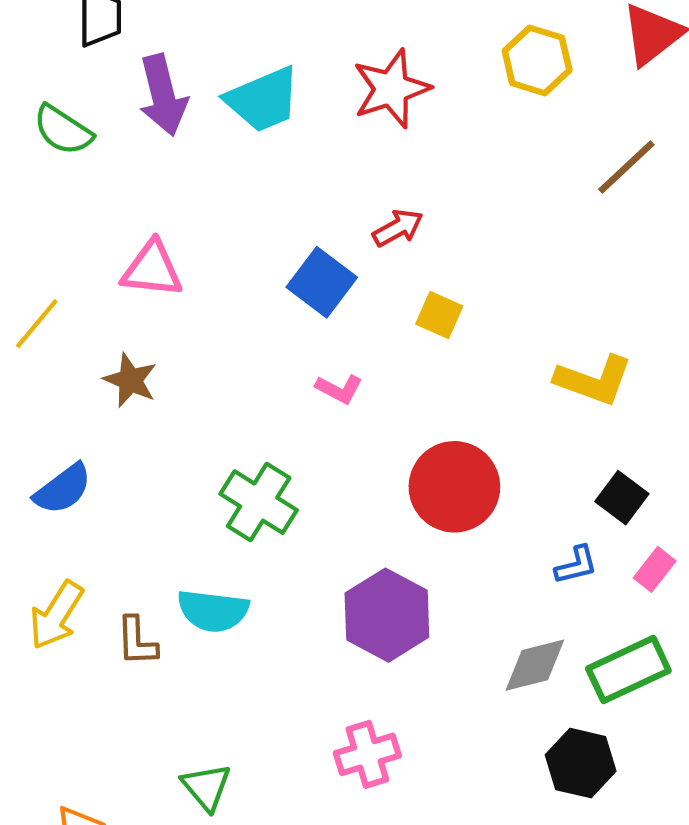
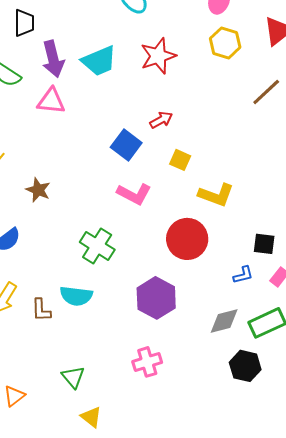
pink triangle: (152, 269) -> (51, 101), moved
yellow L-shape: (594, 380) -> (216, 195), moved
pink L-shape: (339, 389) -> (134, 194), size x1.6
black square: (622, 498) -> (264, 244), turned -30

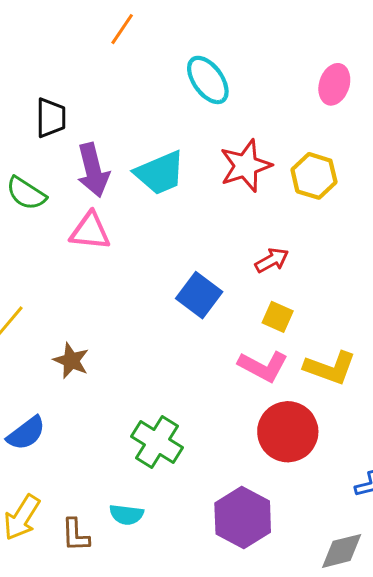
yellow hexagon: (225, 43) -> (314, 176), moved
red arrow: (161, 120) -> (272, 260), moved
pink L-shape: (134, 194) -> (263, 366), moved
cyan semicircle: (76, 296) -> (126, 515), size x0.7

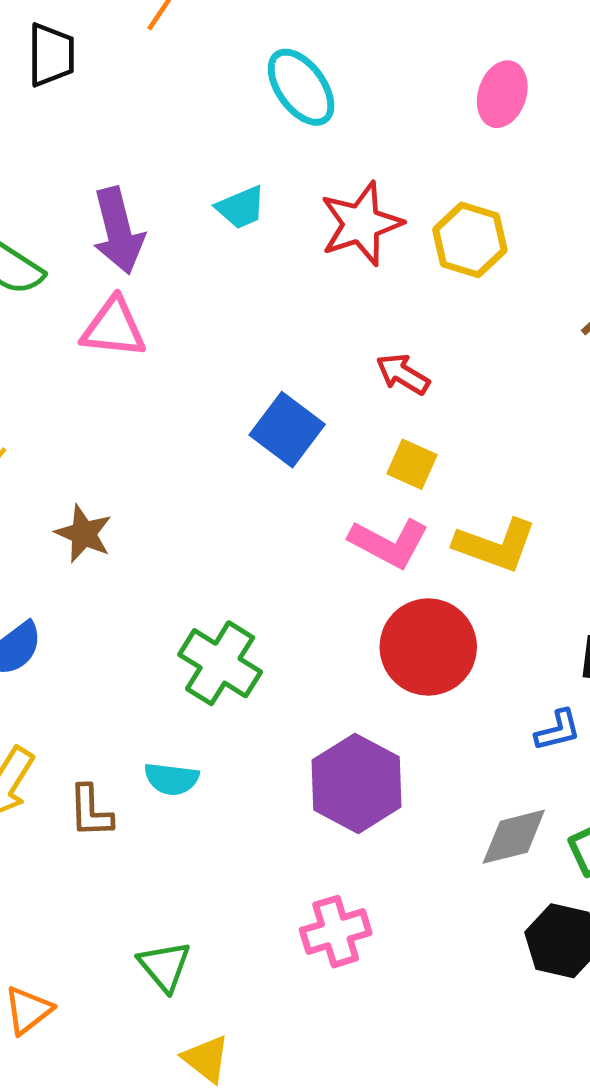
black trapezoid: (51, 118) -> (51, 55), moved
cyan trapezoid: (160, 173) -> (241, 208), moved, size x0.6
red arrow: (272, 260) -> (403, 374), turned -120

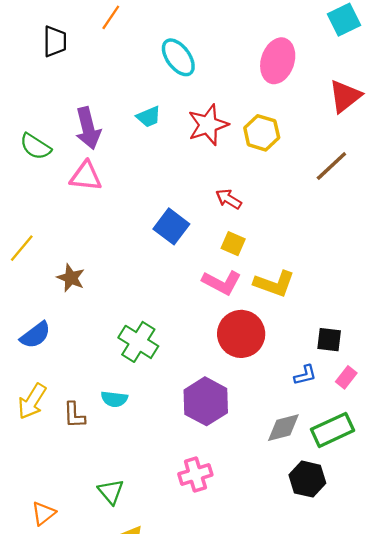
pink ellipse: (502, 94) -> (278, 61), size x1.4

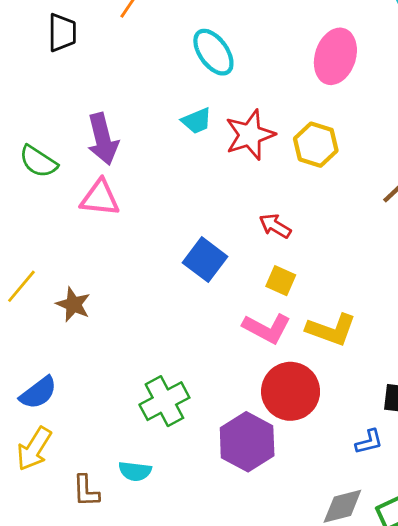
cyan trapezoid: (149, 117) -> (197, 121), moved
brown star: (71, 278) -> (73, 304), moved
green cross: (138, 342) -> (164, 401), turned 30
yellow arrow: (32, 401) -> (34, 449), moved
purple hexagon: (206, 401) -> (247, 442), moved

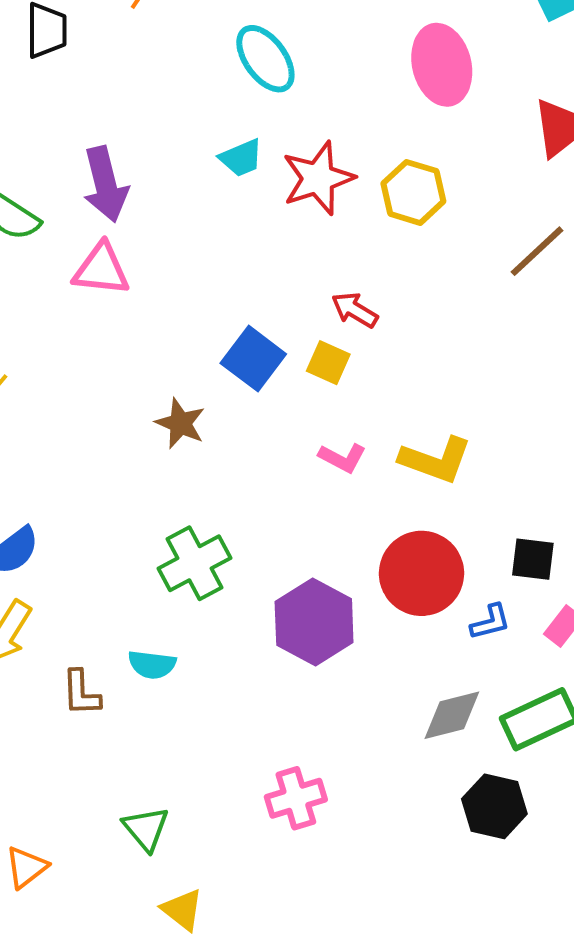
pink ellipse: (335, 56) -> (442, 65), turned -32
yellow square: (281, 281) -> (328, 363), moved
brown star: (73, 304) -> (180, 423), moved
pink L-shape: (267, 328) -> (342, 458), size x0.7
red circle: (291, 391) -> (421, 573), moved

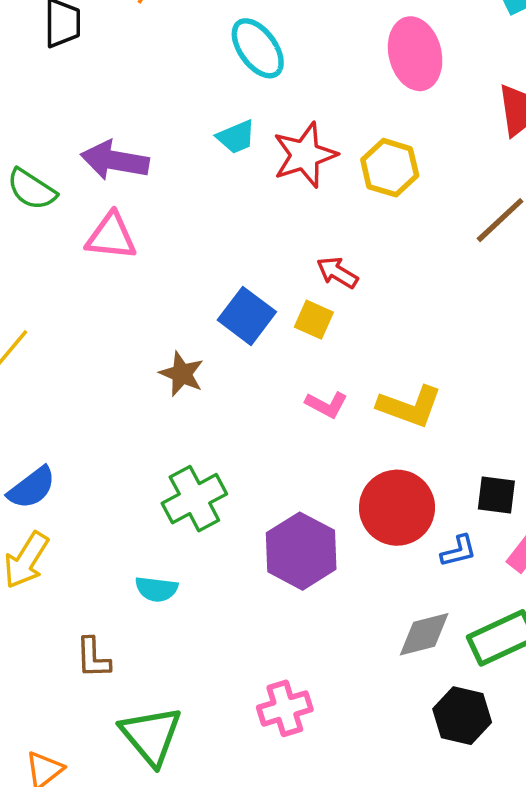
purple arrow: (105, 184) -> (115, 160), turned 114
brown L-shape: (81, 693) -> (93, 658), moved
green triangle: (146, 829) -> (151, 736), size x1.5

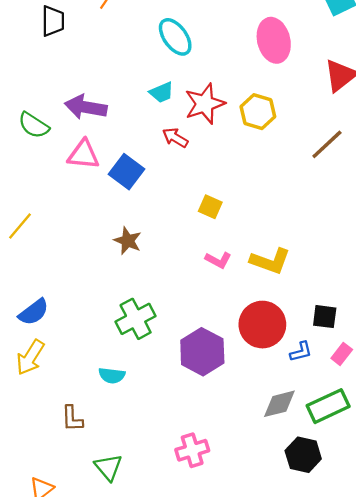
red arrow: (337, 273) -> (175, 138), moved
blue square: (247, 316) -> (126, 172), moved
green triangle: (151, 736) -> (108, 467), size x0.7

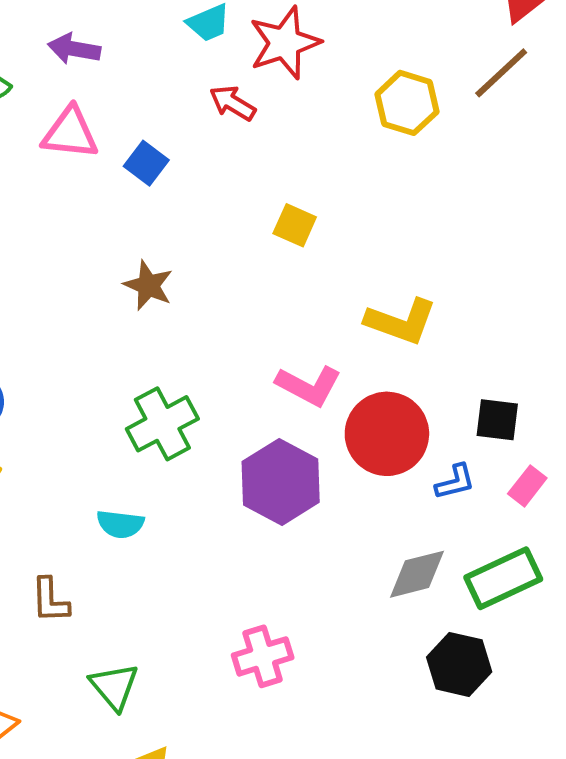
purple arrow: (86, 107) -> (74, 49), size x0.7
yellow hexagon: (258, 112) -> (407, 103), moved
brown line: (327, 144) -> (501, 73), moved
blue square: (126, 172) -> (146, 163), size x0.7
pink L-shape: (218, 260) -> (309, 386), moved, size x1.4

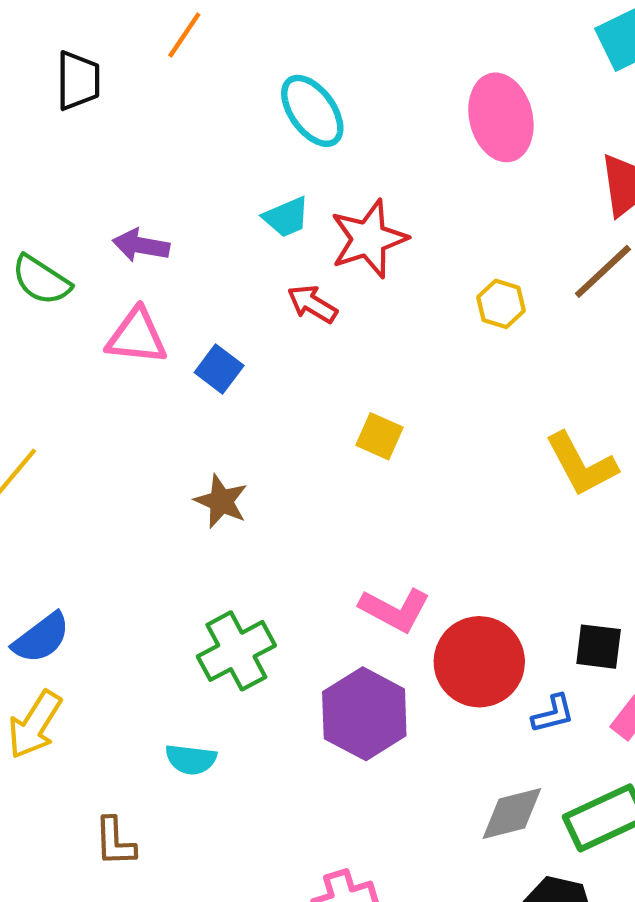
yellow hexagon: (407, 103) -> (501, 304), size x0.7
yellow L-shape: (401, 322) -> (581, 464), moved, turned 42

